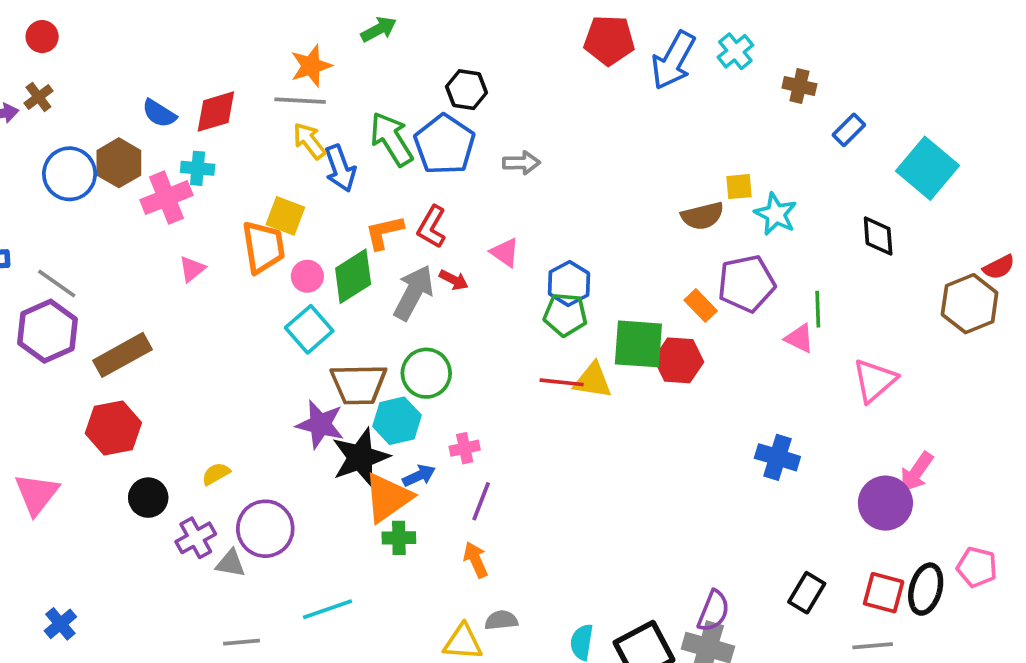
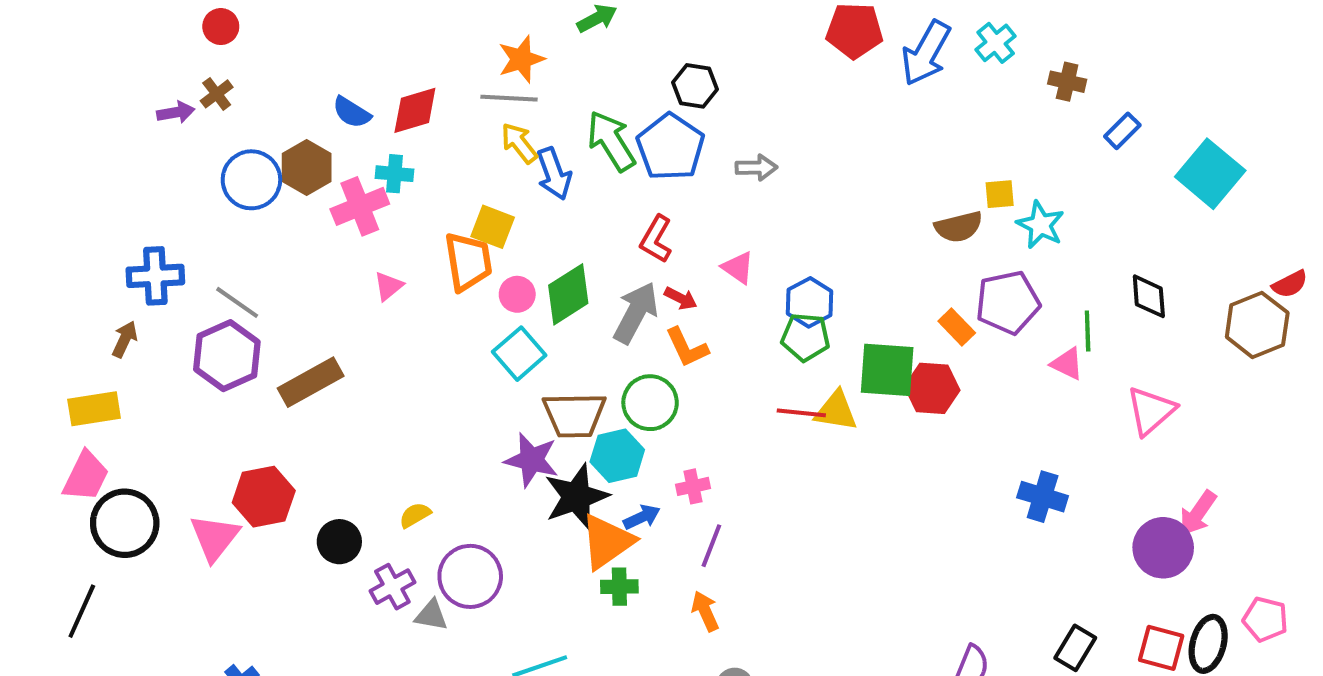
orange L-shape: (384, 232) -> (687, 347), moved, turned -102
black diamond: (878, 236) -> (1149, 296), moved
red hexagon: (113, 428) -> (264, 497), moved

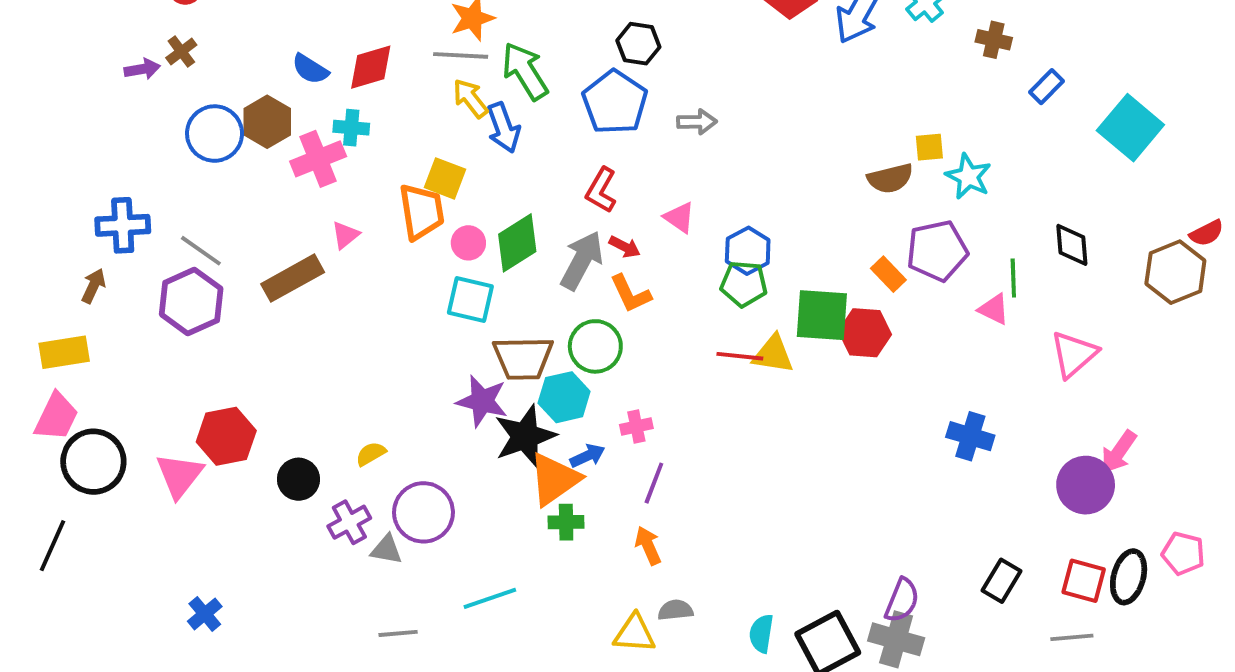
green arrow: (611, 141) -> (525, 71), moved
cyan square: (519, 354) -> (470, 300), turned -36
brown rectangle: (311, 382) -> (293, 278), moved

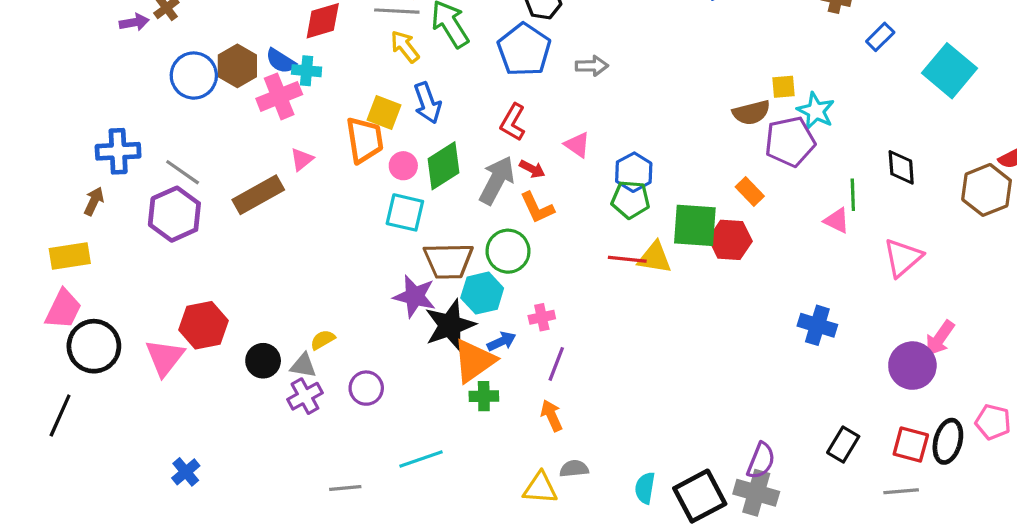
blue semicircle: (310, 69) -> (281, 61), moved
blue arrow: (504, 128) -> (427, 103), moved
purple pentagon: (937, 251) -> (790, 142), moved
purple circle: (423, 512) -> (366, 388), size x0.7
gray triangle: (386, 550) -> (303, 366), moved

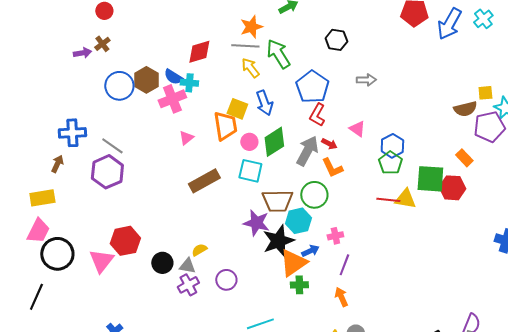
blue pentagon: (524, 50) -> (312, 87), moved
brown rectangle: (258, 195) -> (204, 181), moved
green pentagon: (630, 200) -> (390, 163), turned 30

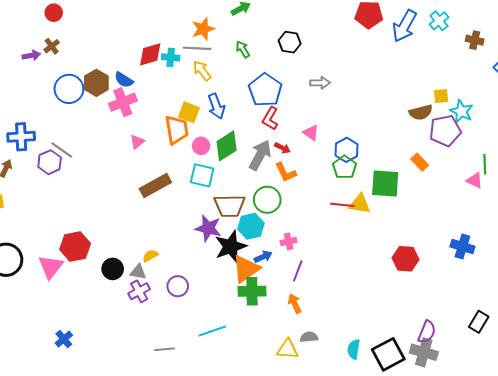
green arrow: (278, 54) -> (243, 49), moved, size x0.6
cyan cross: (189, 83) -> (171, 57), moved
purple hexagon: (107, 172) -> (50, 162), moved, size x0.7
red hexagon: (452, 188) -> (405, 259), moved
green cross: (299, 285) -> (252, 291), size x1.5

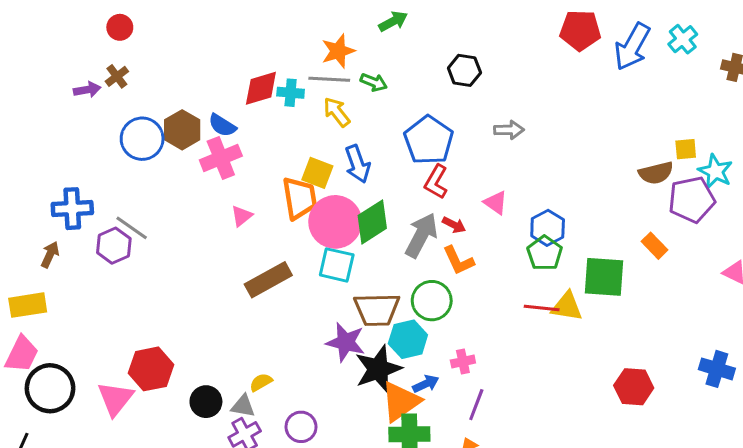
green arrow: (243, 49) -> (374, 82), moved, turned 144
pink circle: (201, 146) -> (335, 222), size x2.0

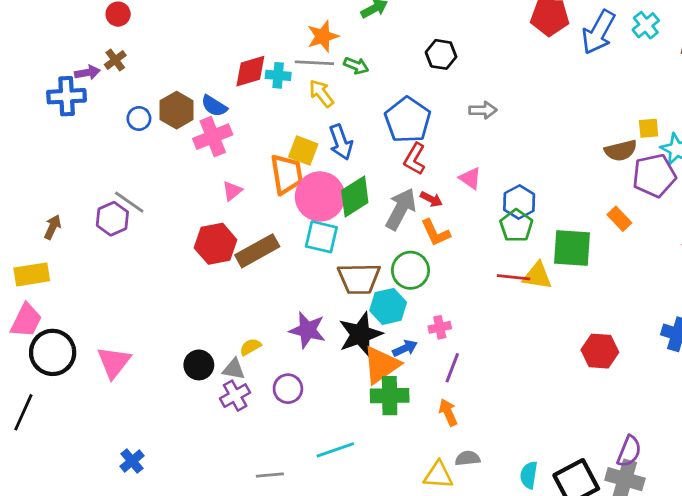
blue circle: (142, 139) -> (139, 118), size x0.6
blue cross: (72, 209) -> (67, 96), moved
purple star: (346, 342) -> (307, 330), moved
red hexagon: (151, 369) -> (216, 244), moved

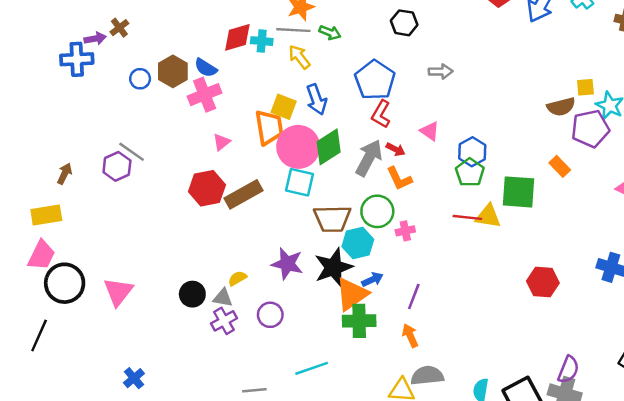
pink cross: (440, 327) -> (405, 231), moved
gray semicircle: (468, 458) -> (427, 376), size x1.5

